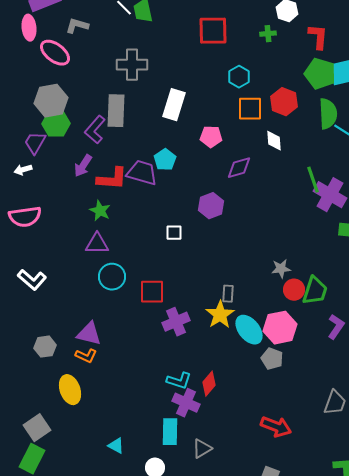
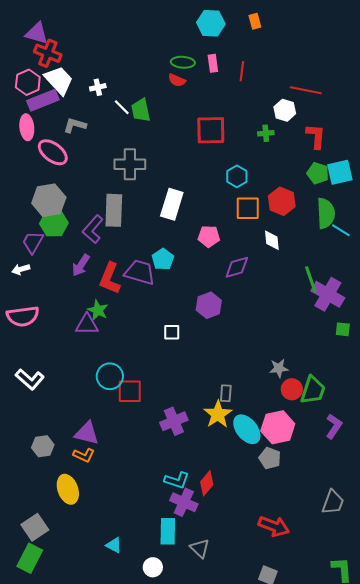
green pentagon: (320, 74) -> (318, 173), size x0.7
red L-shape: (112, 179) -> (110, 278), turned 108
purple triangle: (97, 244) -> (87, 324), moved
red square: (152, 292) -> (130, 391), moved
gray triangle: (202, 449) -> (200, 548), turned -45

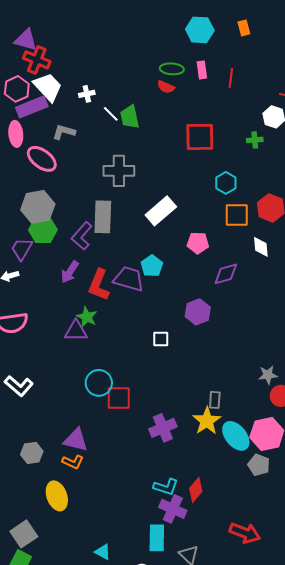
white rectangle: (172, 204) -> (161, 211), turned 32
red arrow: (274, 526) -> (245, 533), moved

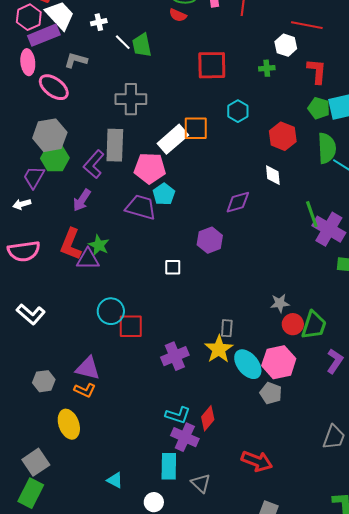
orange square: (237, 215) -> (196, 128), moved
pink pentagon: (198, 243) -> (150, 168), moved, size x1.4
red L-shape: (99, 285) -> (71, 244), moved

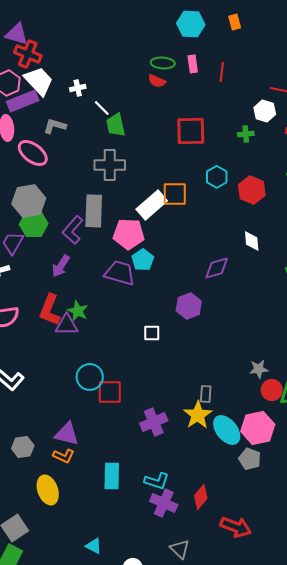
green trapezoid: (142, 45) -> (116, 125), moved
red hexagon: (283, 136) -> (252, 190), moved
red diamond: (208, 418) -> (201, 497), moved
cyan rectangle: (169, 466) -> (112, 476), moved

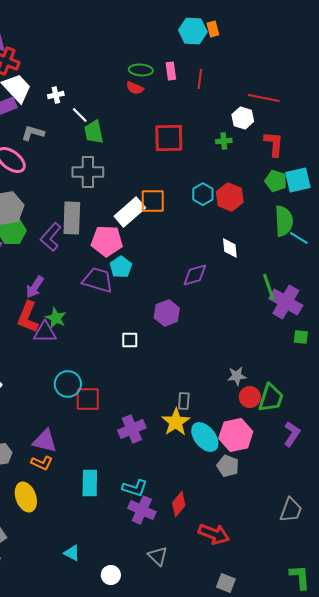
cyan hexagon: (191, 24) -> (193, 31), moved
cyan hexagon: (217, 177) -> (203, 194), moved
purple arrow: (61, 266) -> (35, 287), moved

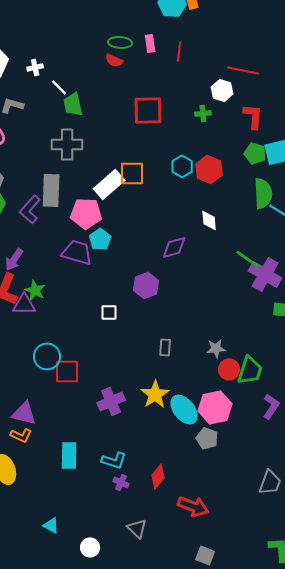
green line: (269, 287) -> (248, 259), turned -36
gray rectangle: (184, 401) -> (165, 347), moved
purple cross: (142, 510) -> (121, 482), size x0.6

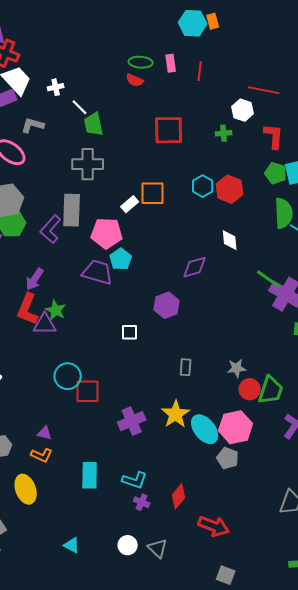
white rectangle: (109, 184) -> (130, 204), size x0.6
purple triangle: (24, 413) -> (45, 433), size x0.6
white circle: (90, 547) -> (128, 545), moved

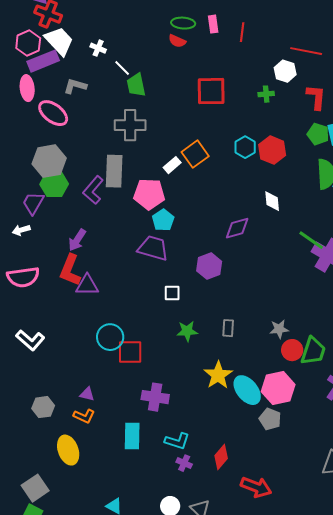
white cross: (56, 87) -> (98, 48), turned 35
orange square: (153, 193) -> (195, 154), turned -36
purple trapezoid: (98, 272) -> (153, 248), moved
green star: (56, 310) -> (187, 331), moved, turned -30
purple cross: (132, 421) -> (155, 397), moved, turned 32

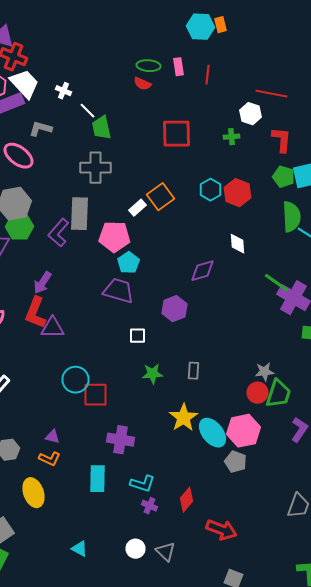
gray star: (279, 329) -> (264, 372), moved

